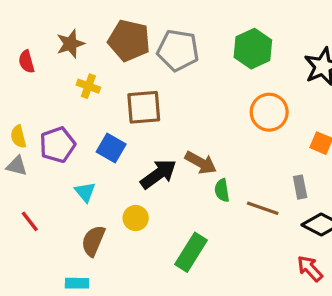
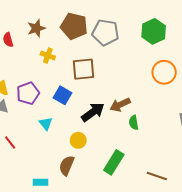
brown arrow: (201, 163) -> (120, 105), turned 126
brown line: (263, 208) -> (157, 176), moved
brown semicircle: (93, 241) -> (67, 165), moved

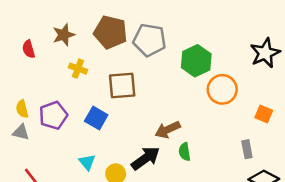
green hexagon: (154, 31) -> (196, 61), moved
black arrow: (93, 112) -> (146, 158), moved
cyan triangle: (46, 124) -> (87, 162), moved

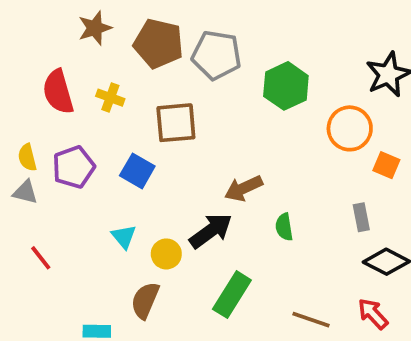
brown star: (64, 35) -> (95, 28), moved
red semicircle: (29, 49) -> (58, 92), moved, size x1.6
orange circle: (222, 89) -> (350, 128), moved
green semicircle: (185, 152) -> (284, 227), moved

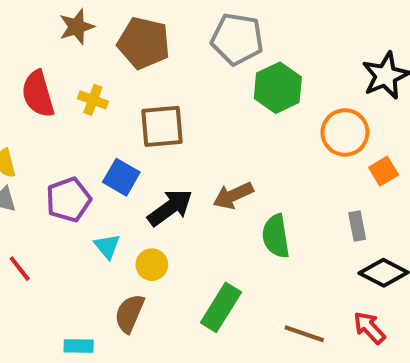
gray pentagon: (216, 55) -> (237, 39), moved
orange square: (386, 165) -> (384, 171), turned 36
purple pentagon: (74, 167) -> (68, 200), moved
green semicircle: (284, 227) -> (276, 236), size x1.5
black arrow: (211, 231) -> (170, 208), moved

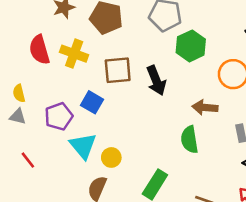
yellow cross: (93, 100) -> (74, 54), size x1.5
brown arrow: (233, 195) -> (205, 107), moved, turned 30
black arrow: (170, 208) -> (156, 81), moved, turned 104
cyan triangle: (107, 246) -> (83, 146), size x1.6

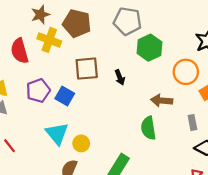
yellow cross: (74, 54) -> (49, 40), moved
black arrow: (156, 81) -> (120, 77), size x0.6
purple pentagon: (59, 116) -> (38, 91), moved

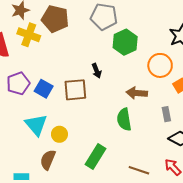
brown square: (87, 69) -> (75, 90), moved

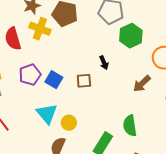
brown square: (75, 90) -> (84, 81), size x0.7
brown arrow: (137, 93) -> (142, 84), turned -48
green semicircle: (124, 119) -> (130, 126), moved

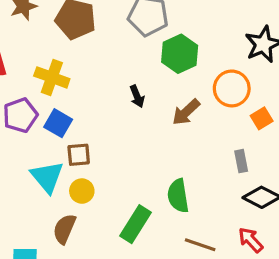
yellow cross: (40, 29) -> (52, 77), moved
brown square: (84, 81) -> (79, 155), moved
brown arrow: (142, 84) -> (186, 112), moved

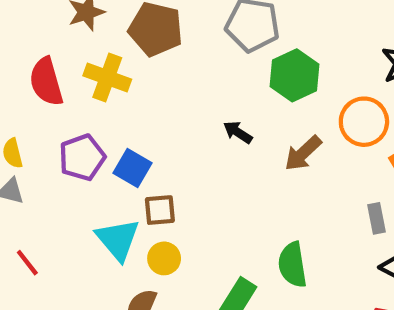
yellow cross: (52, 77) -> (107, 77), moved
black arrow: (137, 96) -> (238, 132), turned 145

